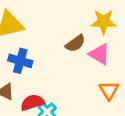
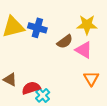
blue cross: (20, 61) -> (37, 28), moved

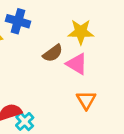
blue cross: (37, 28) -> (18, 21), moved

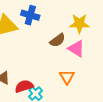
orange triangle: (86, 100) -> (67, 77), moved

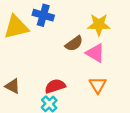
orange triangle: (67, 77) -> (98, 85), moved
red semicircle: (24, 86) -> (55, 86), moved

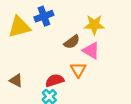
blue cross: (43, 15) -> (44, 16), turned -36
orange triangle: (98, 85) -> (78, 70), moved

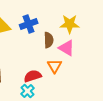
blue cross: (44, 16) -> (29, 24), moved
brown semicircle: (72, 42) -> (49, 40), turned -56

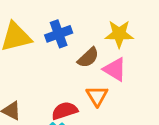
brown semicircle: (49, 40) -> (88, 58), turned 49

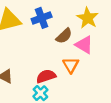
yellow star: (119, 34) -> (88, 18), turned 30

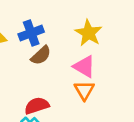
brown semicircle: (64, 36) -> (41, 55), moved
orange triangle: (71, 65) -> (84, 90), moved

